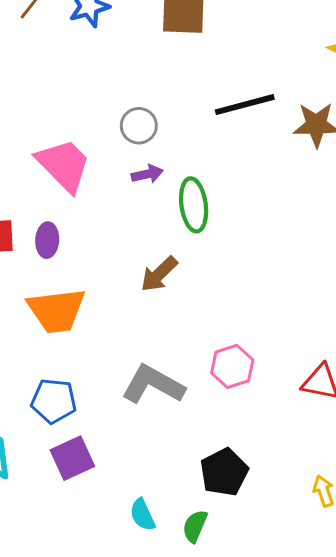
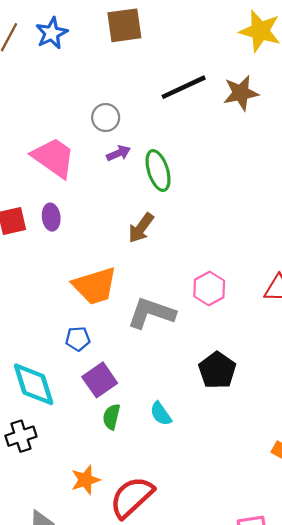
orange trapezoid: (56, 310) -> (95, 286), moved
blue pentagon: (54, 401) -> (78, 339), size x0.7
green semicircle: (195, 526) -> (111, 417), moved

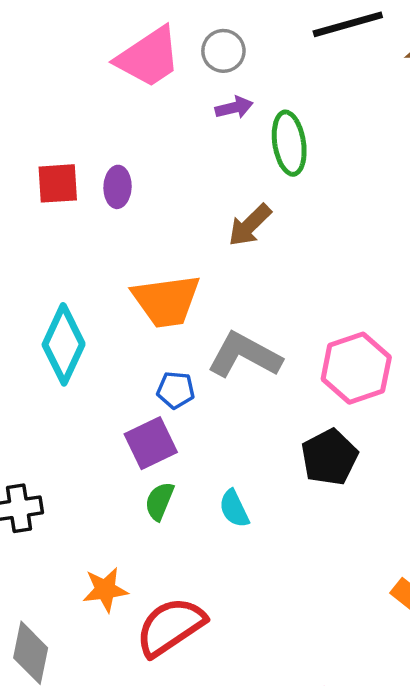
pink trapezoid: (54, 158) -> (148, 57), moved, turned 102
pink hexagon: (209, 289) -> (356, 368), moved, size x1.4
blue pentagon: (78, 339) -> (176, 390), moved
cyan diamond: (34, 384) -> (64, 344), moved, turned 33

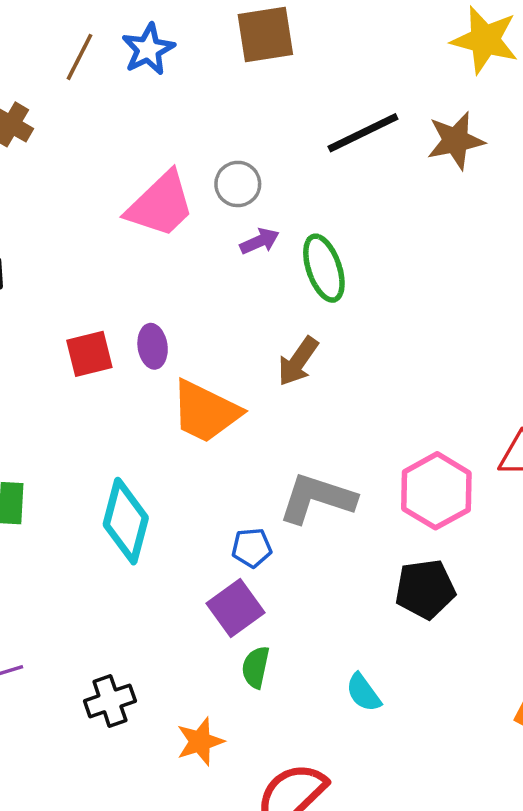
orange trapezoid: (166, 301) -> (205, 412), moved, turned 44
black pentagon: (329, 457) -> (425, 589), turned 30
cyan semicircle: (234, 509) -> (363, 693), moved
orange star: (105, 590) -> (200, 741), moved

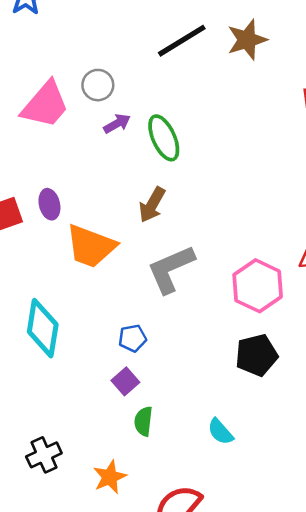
gray L-shape: (317, 498) -> (171, 269), moved, turned -36
purple square: (236, 608) -> (125, 381), size x0.7

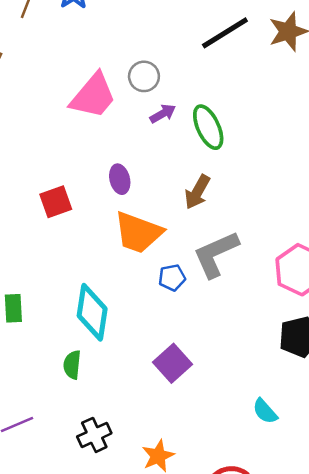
purple ellipse: (49, 204) -> (120, 179), moved
blue pentagon: (132, 338) -> (172, 278), moved
purple square: (125, 381) -> (173, 363), size x1.4
green semicircle: (143, 421) -> (72, 365), moved

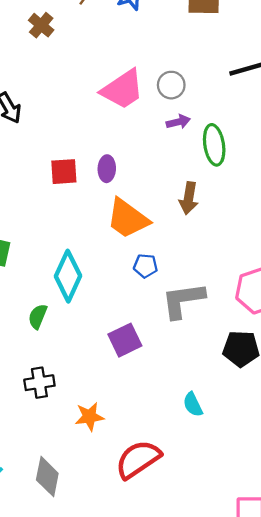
purple ellipse: (120, 179) -> (107, 169), moved
brown arrow: (197, 192) -> (189, 198), turned -36
gray L-shape: (216, 254) -> (183, 300), moved

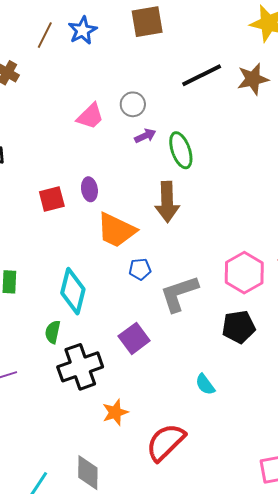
pink trapezoid: (123, 89) -> (90, 116), size x0.7
brown arrow: (189, 198) -> (167, 202), size x1.4
black cross: (39, 383) -> (80, 367), moved, size x1.6

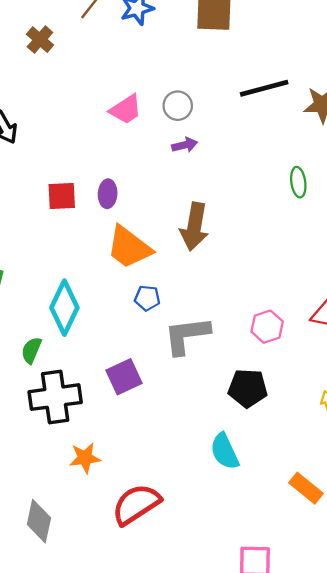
green ellipse: (181, 150) -> (298, 182), moved, size x0.7
pink hexagon: (244, 273) -> (267, 327), size x0.7
cyan semicircle: (205, 384) -> (225, 451), moved, size x1.4

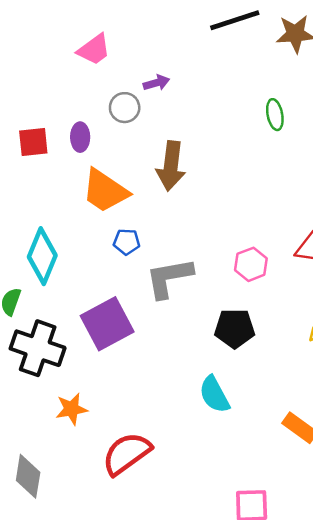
gray circle: (178, 106) -> (125, 108), moved
purple square: (124, 377) -> (107, 324), size x1.4
black cross: (55, 397) -> (38, 348), turned 30

